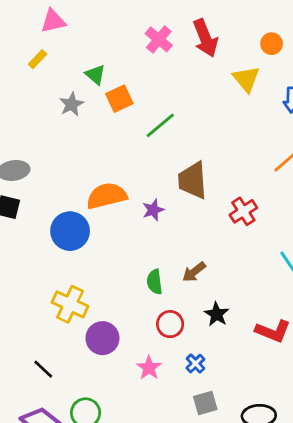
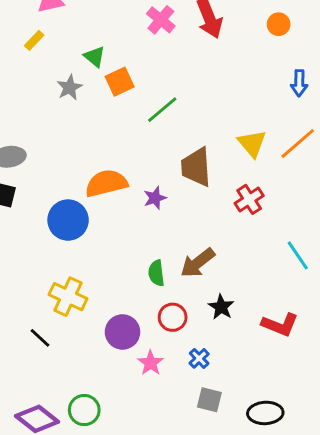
yellow triangle: (246, 79) -> (252, 143), moved
brown arrow: (194, 272) -> (198, 263), size x1.4
purple circle: (102, 338) -> (122, 332), moved
black line: (43, 369) -> (40, 338), moved
gray square: (205, 403) -> (209, 400), turned 30

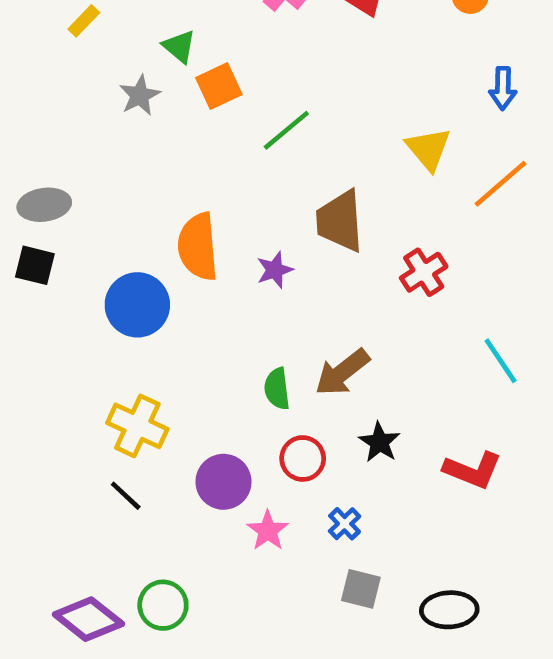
yellow triangle: (252, 143) -> (428, 149), moved
orange semicircle: (106, 183) -> (198, 247), turned -81
black line: (40, 338) -> (126, 496), moved

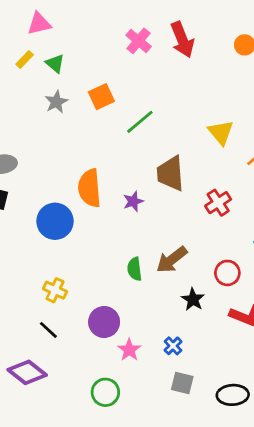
green triangle: (179, 46) -> (55, 63), moved
yellow cross: (137, 426) -> (55, 290), size x0.7
red circle: (303, 458) -> (227, 273), moved
green circle: (163, 605) -> (105, 392), moved
purple diamond: (88, 619) -> (27, 372), moved

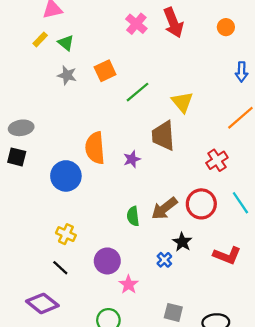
gray star: (56, 102) -> (67, 75), turned -30
yellow triangle: (221, 132) -> (182, 102), moved
red cross: (218, 203) -> (217, 160), moved
red circle: (227, 273) -> (201, 204), moved, size x1.4
blue cross: (173, 346) -> (164, 260), moved

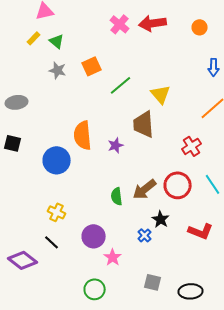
red arrow: (173, 23) -> (153, 23), turned 104
gray ellipse: (21, 128) -> (17, 102), moved
purple diamond: (42, 303) -> (23, 260), moved

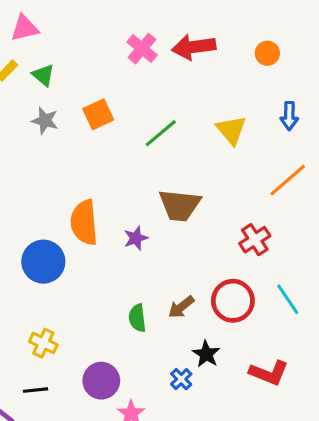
green line: (121, 85) -> (161, 133), moved
yellow triangle: (161, 94) -> (231, 130), moved
brown trapezoid: (144, 124) -> (180, 205), turned -80
brown arrow: (145, 189) -> (181, 307), size x0.7
black line: (52, 242) -> (35, 390), turned -49

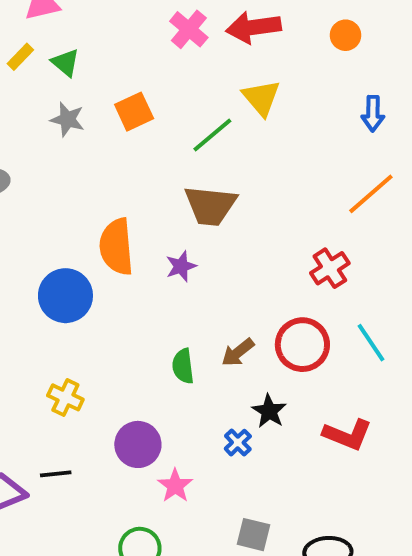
yellow triangle: (231, 130) -> (261, 98), moved
brown trapezoid: (180, 205) -> (210, 206), moved
black line: (35, 390) -> (56, 474), moved

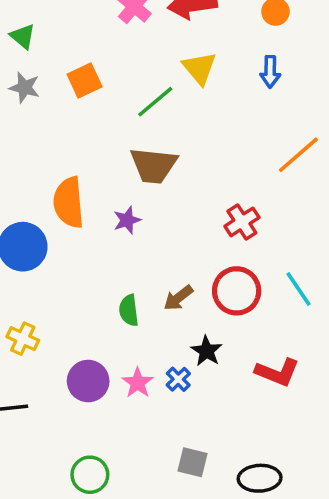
blue arrow: (373, 114) -> (270, 72), moved
red cross: (330, 268) -> (242, 222), moved
pink star: (175, 486) -> (138, 383), moved

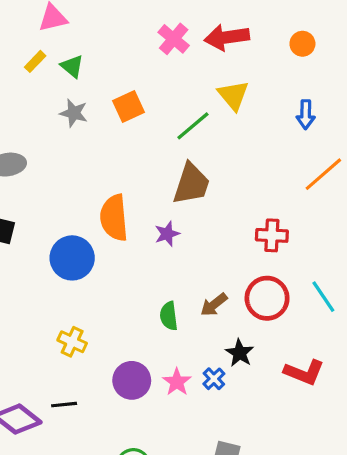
blue arrow: (270, 72) -> (306, 115), moved
brown trapezoid: (154, 165) -> (191, 184), turned -78
red cross: (242, 222) -> (272, 235), turned 36

